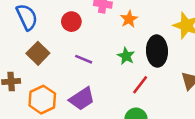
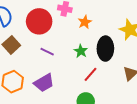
red circle: (71, 22) -> (39, 21), size x1.6

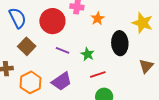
green star: (81, 51) -> (87, 54), moved
red line: (91, 74) -> (98, 75), moved, turned 35

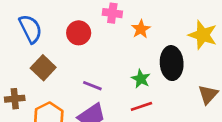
red circle: (52, 21) -> (79, 33), size x0.7
purple line: (63, 50) -> (92, 86), moved
green star: (87, 54) -> (141, 79), moved

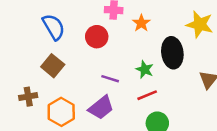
blue semicircle: (30, 29) -> (54, 27), moved
red circle: (79, 33) -> (97, 37), moved
purple line: (92, 86) -> (110, 79), moved

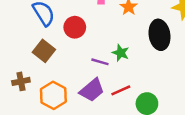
red circle: (97, 37) -> (75, 27), moved
green star: (145, 69) -> (121, 53), moved
red line: (147, 95) -> (121, 90), moved

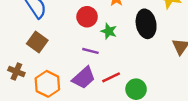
red circle: (75, 27) -> (87, 17), moved
green star: (121, 53) -> (109, 31), moved
brown cross: (21, 81) -> (16, 72), turned 35

